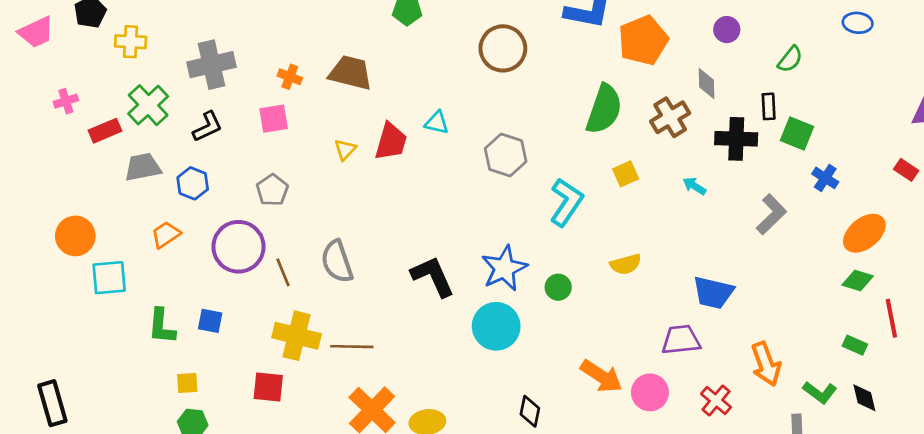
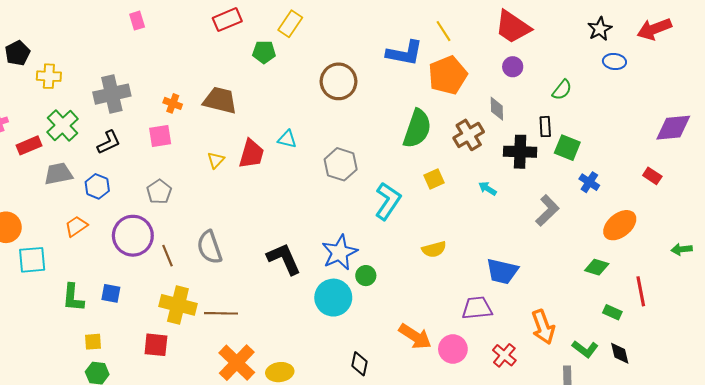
green diamond: (858, 280) -> (597, 267), moved
green circle: (558, 287) -> (366, 276), moved

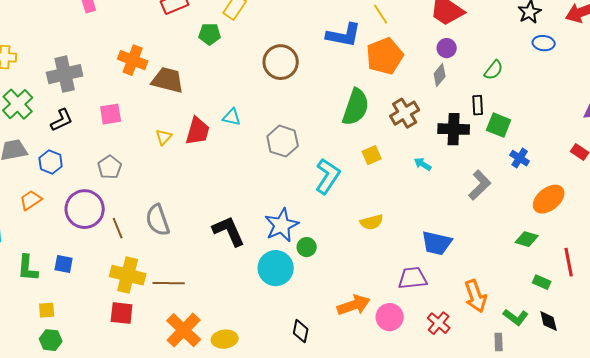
orange cross: (173, 103) -> (133, 60), moved, size x1.6
gray diamond: (497, 109) -> (440, 75), moved, turned 40
orange arrow: (415, 336) -> (354, 305), turned -52
red square: (156, 345) -> (122, 313), moved

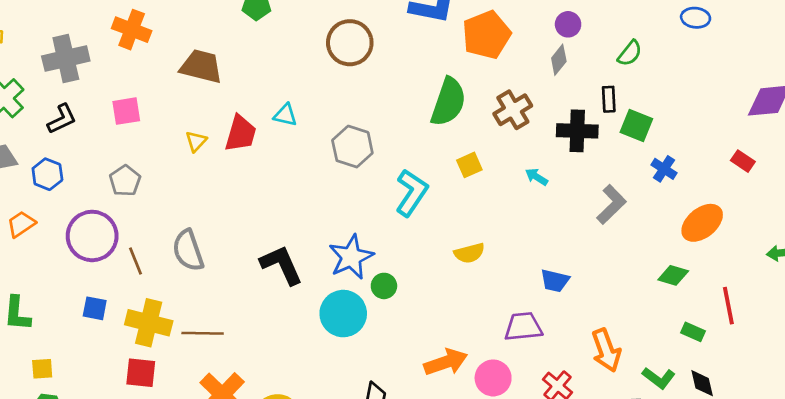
orange cross: (133, 60) -> (132, 30), moved
blue trapezoid: (437, 243) -> (555, 281), size x0.7
blue square: (64, 264) -> (95, 308), moved

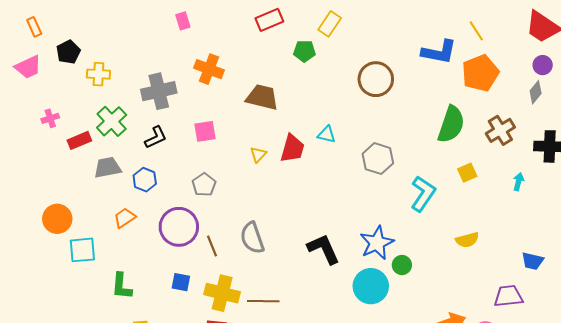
cyan arrow: (536, 177) -> (518, 182), turned 72

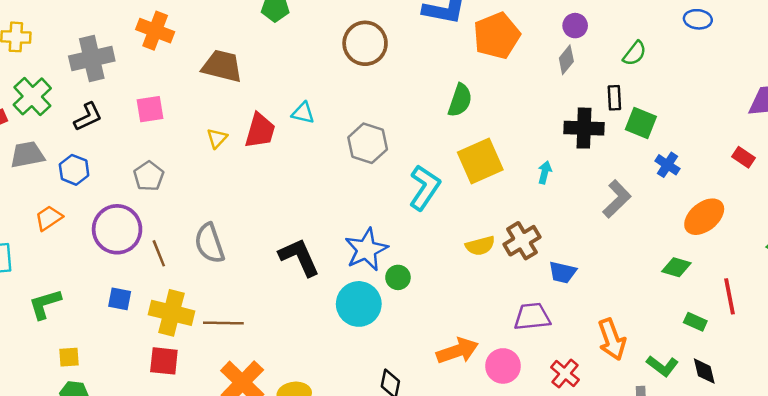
green semicircle: (451, 124) -> (460, 100), size x0.7
brown cross: (500, 130) -> (522, 241), moved
yellow square: (467, 173) -> (480, 161), size x1.8
green L-shape: (122, 286) -> (45, 304), turned 68

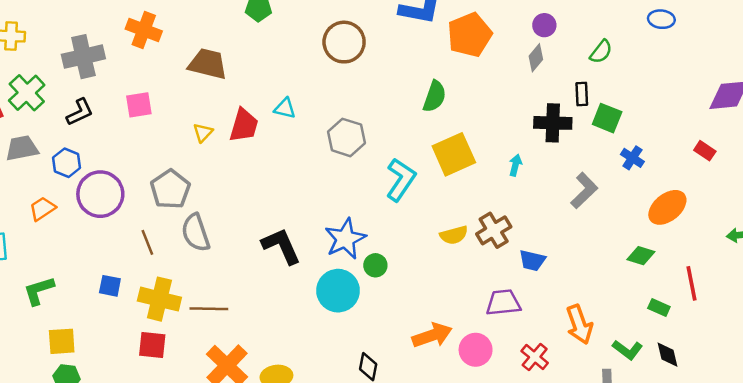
gray pentagon: (149, 176) -> (170, 189), moved, size x1.4
purple circle: (117, 229) -> (100, 194), moved
yellow square: (69, 357) -> (62, 341), size x1.4

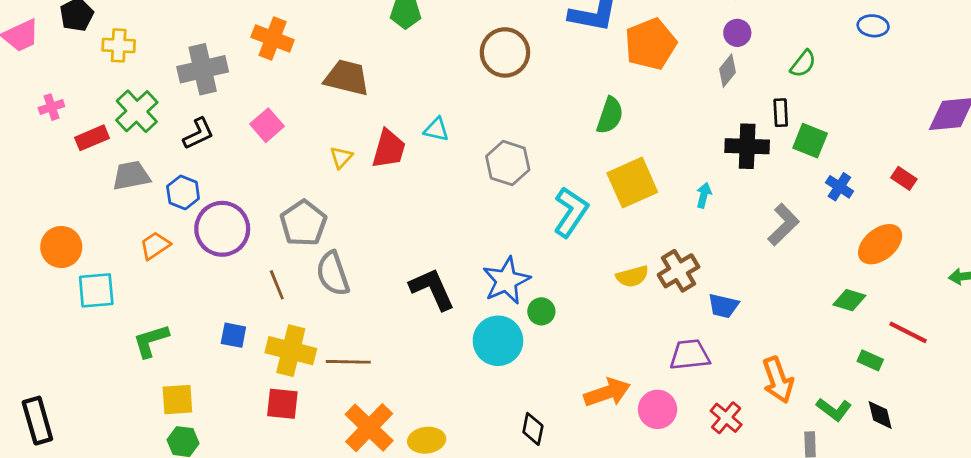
pink square: (139, 105) -> (267, 125), turned -32
red rectangle: (705, 151) -> (904, 178), moved
red line: (692, 283) -> (908, 332), turned -52

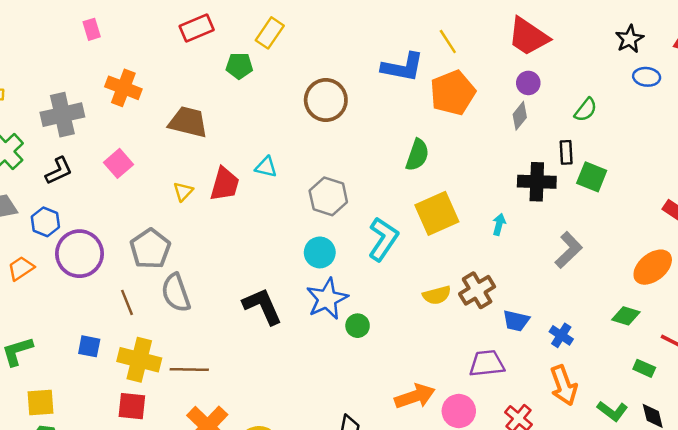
blue cross: (839, 187) -> (561, 335), moved
cyan circle: (498, 341) -> (320, 252), moved, size x0.7

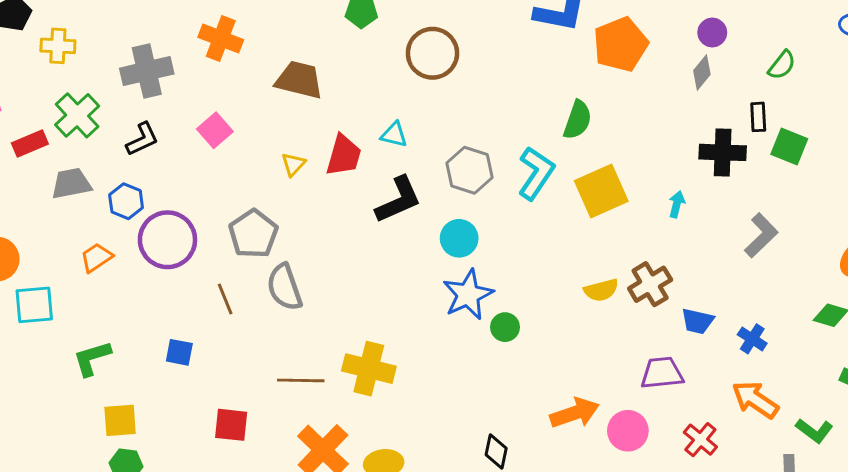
brown circle: (326, 100) -> (432, 53), moved
cyan L-shape: (383, 239) -> (536, 173), moved
black L-shape: (262, 306) -> (398, 200), moved, turned 90
yellow cross: (139, 360) -> (369, 369), moved
orange arrow: (564, 385) -> (755, 400), turned 144

